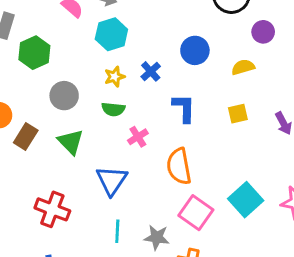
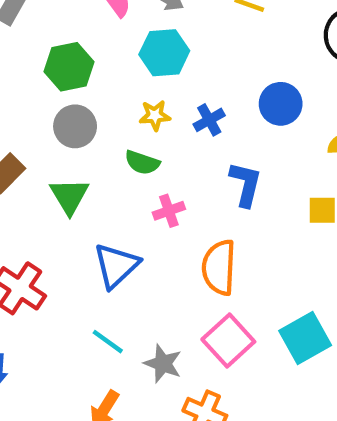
green hexagon: (34, 53) -> (69, 67), moved
cyan line: (117, 231) -> (108, 342), turned -70

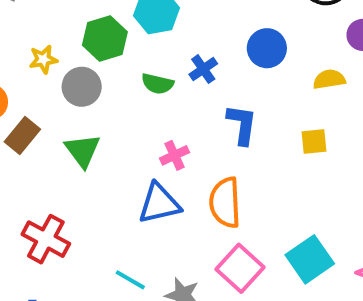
green hexagon: (69, 67) -> (105, 38), moved
yellow star: (155, 115) -> (43, 59), moved
green semicircle: (142, 163) -> (157, 84), moved
blue triangle: (116, 266) -> (159, 204), moved, turned 36

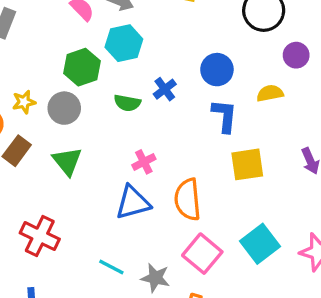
yellow star: (43, 59) -> (24, 102), moved
blue L-shape: (242, 124) -> (225, 116), moved
yellow square: (314, 141) -> (247, 164), moved, size x1.5

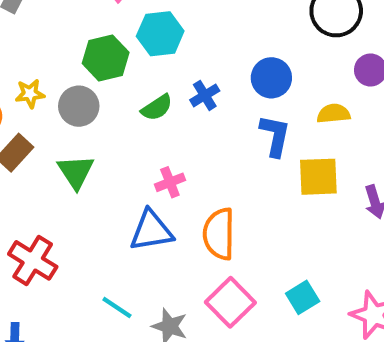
green semicircle: (127, 103) -> (157, 108), turned -50
yellow square: (247, 164) -> (318, 177), moved
cyan square: (260, 244) -> (303, 297), size x0.7

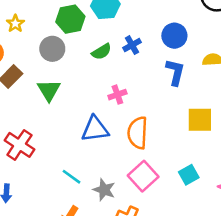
yellow star: (30, 94) -> (15, 24), moved, turned -30
yellow square: (318, 177) -> (200, 120), moved
pink cross: (170, 182) -> (117, 95), moved

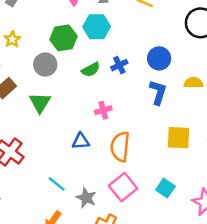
blue triangle: (95, 129) -> (81, 141), size x0.7
cyan square: (189, 175) -> (165, 188), turned -30

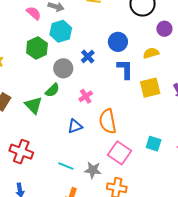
gray circle: (45, 65) -> (63, 68), moved
green semicircle: (91, 70) -> (52, 90), moved
yellow square: (178, 138) -> (150, 88), moved

